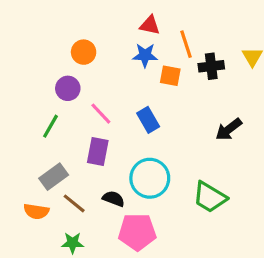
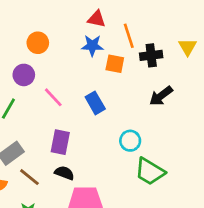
black arrow: (229, 129) -> (161, 96), moved
purple rectangle: (98, 151) -> (60, 142), moved
cyan circle: (150, 178) -> (130, 141), moved, size x0.6

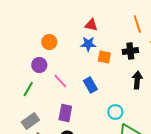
orange line: (129, 36) -> (137, 24), moved
black arrow: (161, 96) -> (137, 80), turned 132

